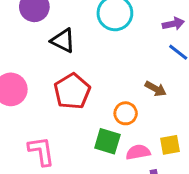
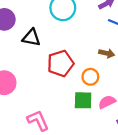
red pentagon: (72, 91) -> (60, 63), moved, turned 30

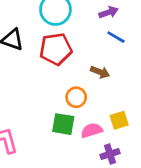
red pentagon: (60, 63) -> (56, 49), moved

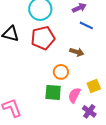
pink semicircle: (92, 130) -> (74, 95), turned -42
purple cross: (110, 154) -> (89, 111), turned -32

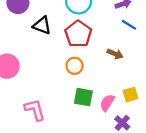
red pentagon: (43, 38) -> (78, 34), turned -30
orange circle: (61, 72) -> (75, 66), moved

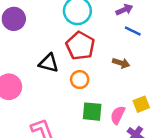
black triangle: (42, 25) -> (49, 63), moved

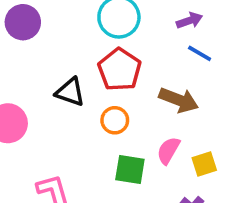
brown arrow: (121, 63) -> (179, 100), size x1.5
pink semicircle: (118, 115) -> (168, 150), moved

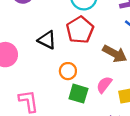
orange circle: (115, 120) -> (68, 71), moved

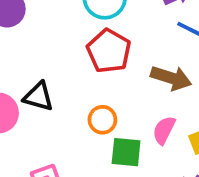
black triangle: (47, 40) -> (38, 97), moved

